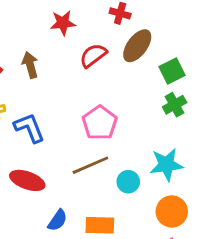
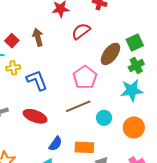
brown ellipse: (137, 46) -> (110, 54), moved
cyan star: (166, 165) -> (132, 90), moved
orange circle: (172, 211) -> (134, 127), moved

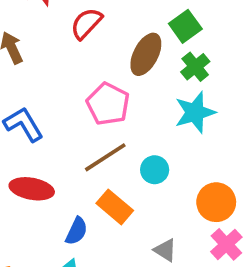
orange circle: (134, 127) -> (216, 202), moved
orange rectangle: (84, 147) -> (115, 207), moved, turned 48

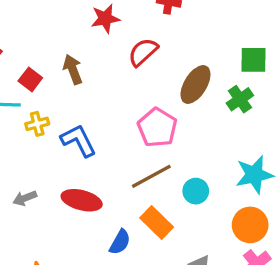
green square: (185, 26) -> (253, 60), moved, turned 32
cyan star: (195, 112) -> (254, 175), moved

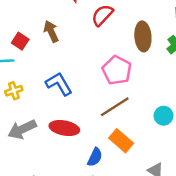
brown ellipse: (195, 84) -> (143, 36), turned -32
yellow cross: (37, 124) -> (14, 91), moved
cyan circle: (196, 191) -> (164, 116), moved
gray arrow: (25, 198) -> (22, 129), size x1.6

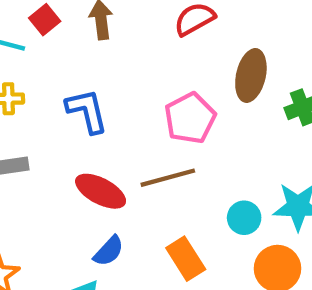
red ellipse: (64, 128) -> (101, 191), moved
orange rectangle: (121, 141) -> (186, 259), moved

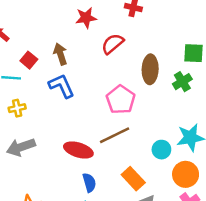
blue L-shape: (87, 111) -> (62, 86), moved
blue semicircle: (109, 251) -> (89, 183), turned -48

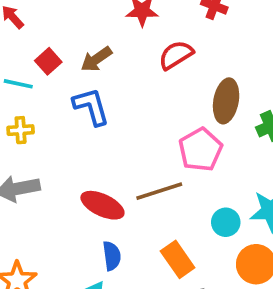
brown arrow: (60, 54) -> (96, 59), turned -115
pink pentagon: (121, 100) -> (201, 150), moved

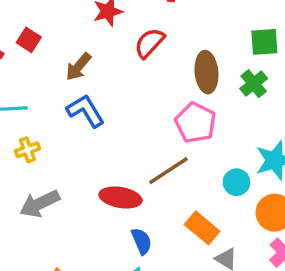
red square: (48, 61) -> (29, 40), moved

